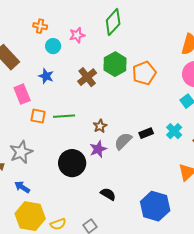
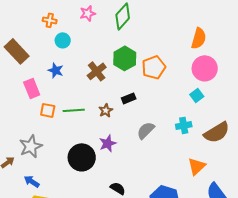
pink star: (77, 35) -> (88, 13), moved
brown star: (100, 126) -> (106, 110), moved
cyan cross: (174, 131) -> (184, 125), turned 35
black rectangle: (146, 133) -> (129, 98), moved
gray semicircle: (123, 141) -> (146, 130), moved

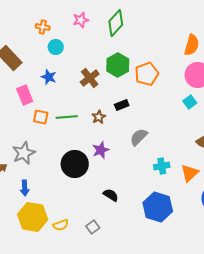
cyan cross: (184, 125) -> (162, 166), moved
blue arrow: (32, 181) -> (25, 188), turned -126

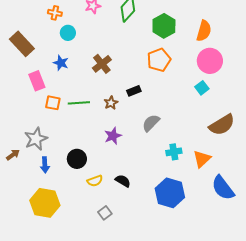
green hexagon: (118, 65) -> (164, 26), moved
black circle: (75, 164) -> (77, 159), moved, size x0.7
blue arrow: (25, 188) -> (45, 165), moved
yellow semicircle: (61, 225) -> (95, 181), moved

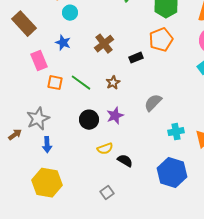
black rectangle: (134, 91) -> (136, 58), moved
green line: (79, 103) -> (81, 83), turned 40
black circle: (77, 159) -> (89, 120), moved
yellow semicircle: (95, 181) -> (105, 149), moved

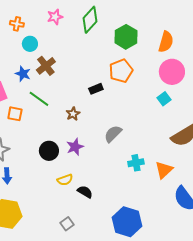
brown cross: (104, 44) -> (46, 66), moved
green line: (81, 83) -> (39, 99), moved
blue hexagon: (172, 173) -> (127, 222), moved

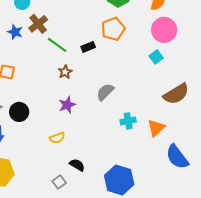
green line: (39, 99) -> (57, 45), moved
black circle: (49, 151) -> (19, 112), moved
black semicircle: (85, 192) -> (77, 165), moved

